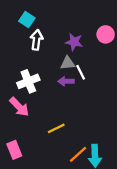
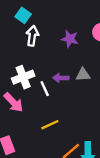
gray triangle: (68, 63) -> (83, 75), moved
white line: (81, 72) -> (45, 89), moved

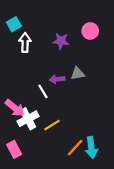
cyan square: (23, 15) -> (14, 24), turned 32
white cross: (23, 77) -> (28, 119), moved

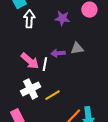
white line: (43, 91) -> (45, 64), turned 40
pink arrow: (15, 108) -> (30, 61), moved

